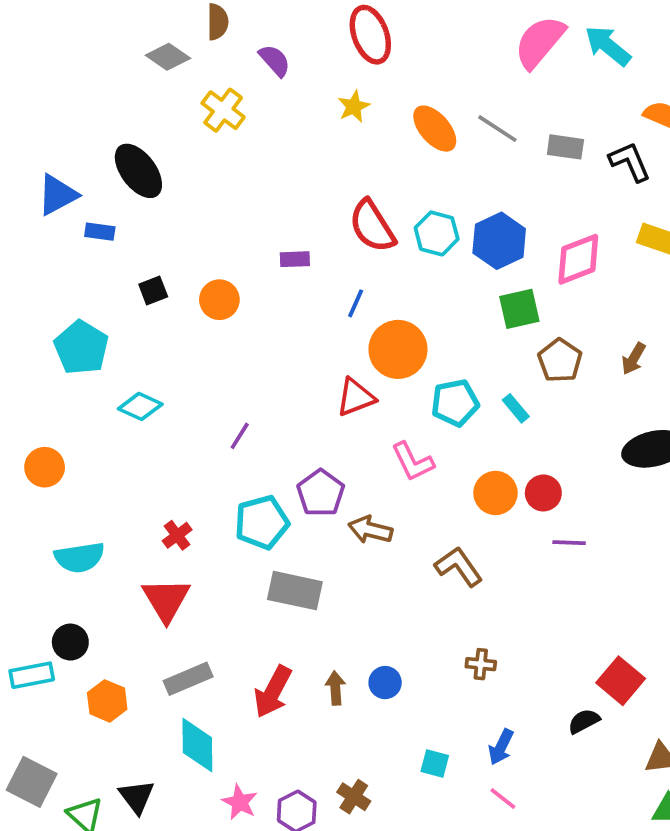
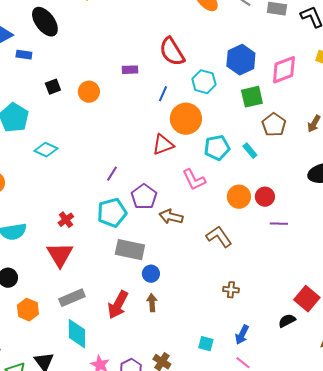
cyan hexagon: (437, 233) -> (204, 82), moved
purple line: (240, 436) -> (112, 174), moved
blue circle: (385, 683) -> (151, 274), moved

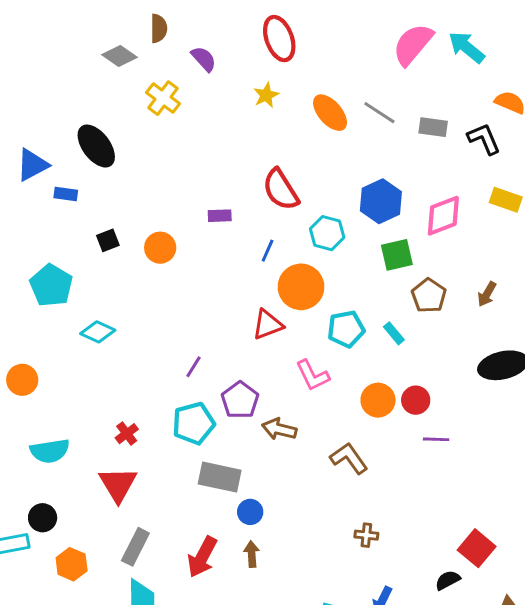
gray rectangle: (72, 298) -> (135, 547), turned -40

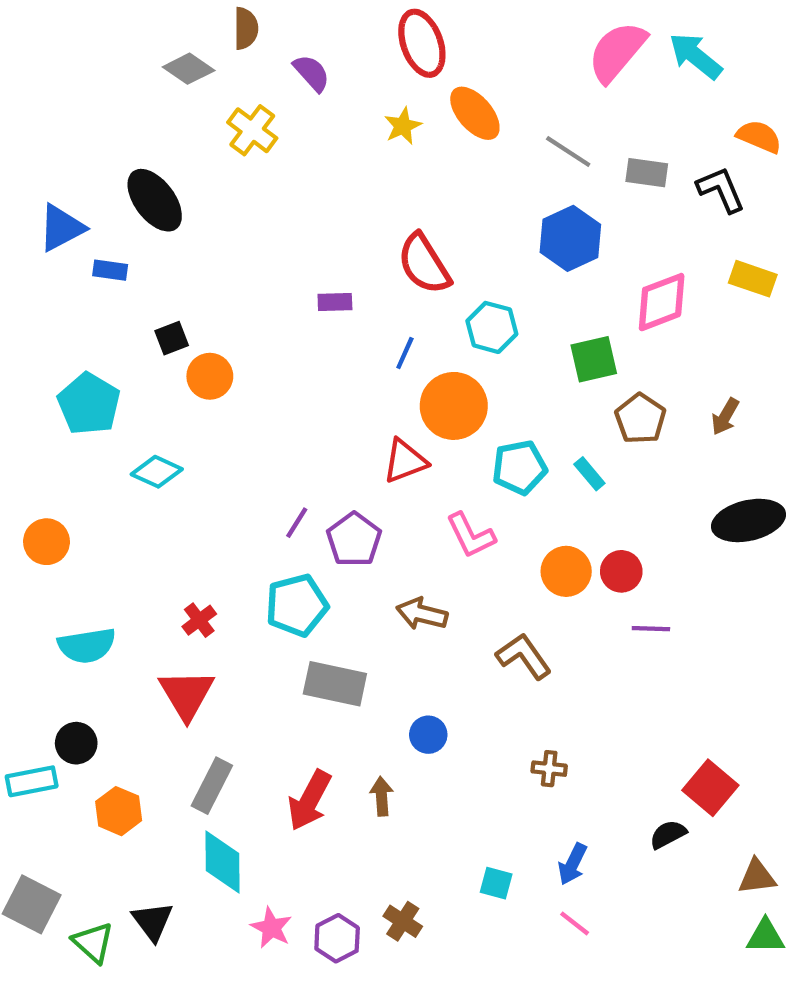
orange ellipse: (330, 113) -> (475, 113), moved
blue hexagon: (381, 201) -> (570, 238), moved
orange circle: (160, 248) -> (210, 376), moved
purple pentagon: (240, 400) -> (354, 540), moved
blue circle: (250, 512) -> (428, 735), moved

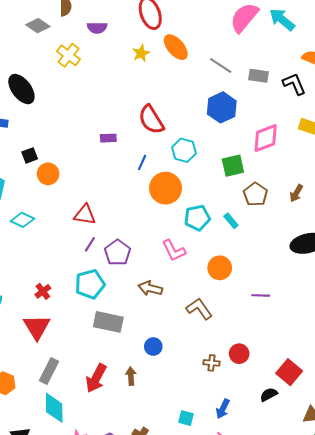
purple semicircle: (312, 73) -> (97, 28), turned 132
red triangle: (405, 461) -> (85, 215), moved, turned 30
red circle: (621, 571) -> (239, 354), moved

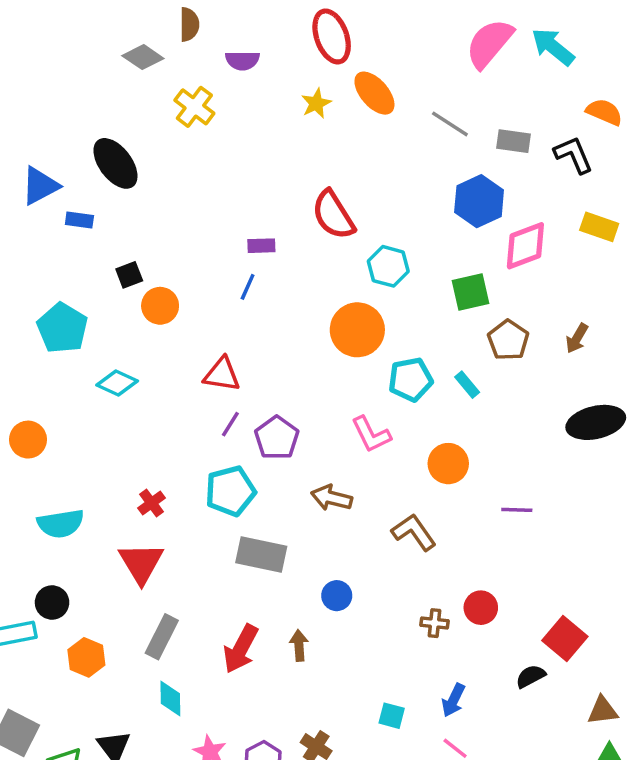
blue hexagon: (222, 107) -> (479, 201), moved
blue line: (142, 163) -> (248, 287), moved
cyan diamond: (54, 408) -> (170, 699), size x0.7

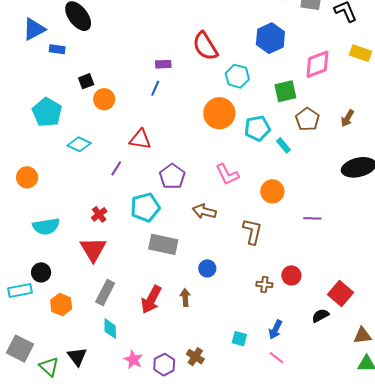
blue hexagon: (479, 201) -> (270, 38), moved
cyan pentagon: (410, 380) -> (257, 128), moved
purple line: (230, 424) -> (116, 168), moved
brown L-shape: (414, 532) -> (252, 231), turned 48

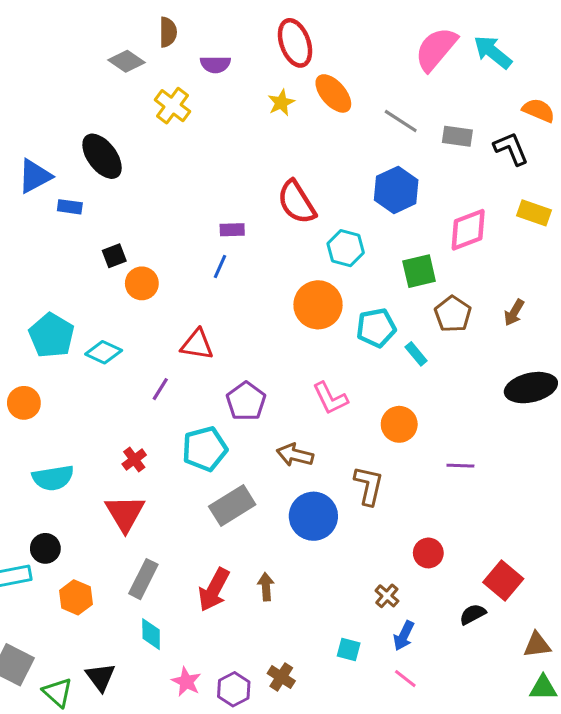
cyan pentagon: (47, 112) -> (51, 335), moved
gray rectangle: (163, 244) -> (232, 505), turned -44
blue circle: (207, 268) -> (313, 516), moved, size x1.8
brown cross: (264, 284) -> (387, 596), moved, turned 35

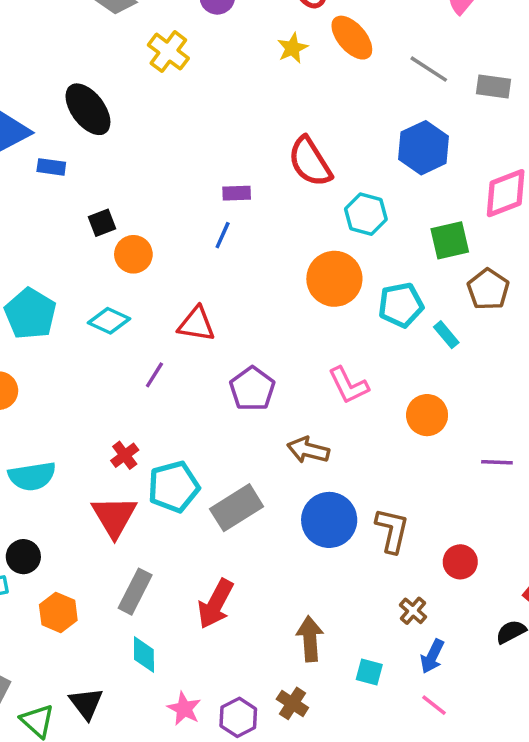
cyan diamond: (104, 352) -> (109, 321), moved
cyan pentagon: (205, 449) -> (174, 487), moved
brown L-shape: (369, 486) -> (392, 530), moved
brown arrow: (266, 587) -> (310, 639), moved, size x1.4

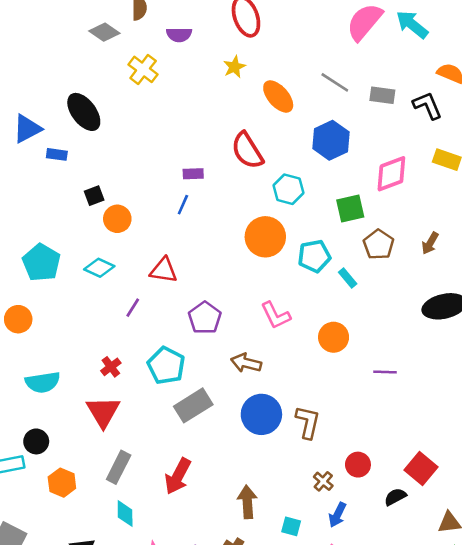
orange ellipse: (352, 38) -> (278, 97), moved
cyan pentagon: (174, 487) -> (166, 366), moved, turned -30
red circle: (460, 562) -> (358, 465), moved

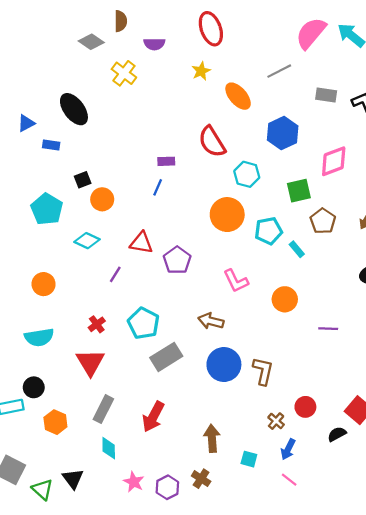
gray line: (335, 82) -> (279, 71), moved, turned -60
blue triangle: (27, 129) -> (26, 123), size x0.7
cyan pentagon: (41, 263) -> (47, 209), moved
purple pentagon: (205, 318) -> (177, 260), moved
orange circle: (18, 319) -> (44, 284), moved

